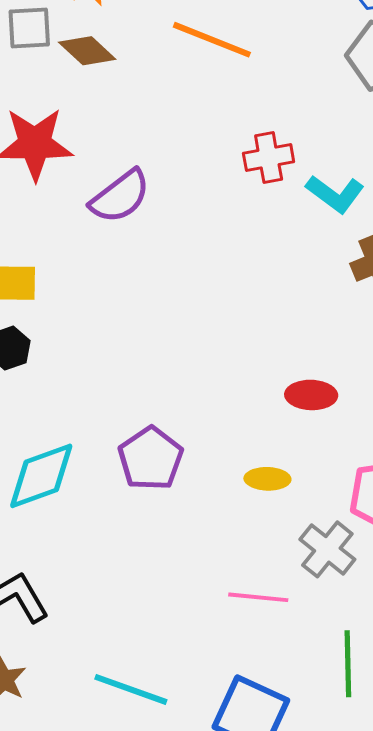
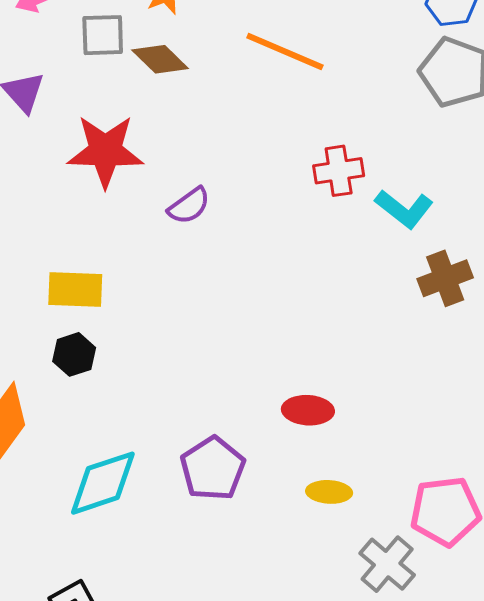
purple semicircle: (120, 197) -> (189, 206), size x0.7
red ellipse: (311, 395) -> (308, 410), moved

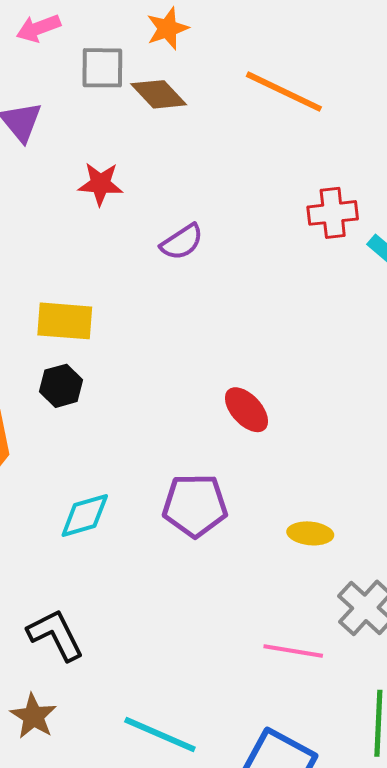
red star: (105, 151) -> (100, 184), size x0.6
red ellipse: (308, 410) -> (246, 410), moved, turned 42
purple pentagon: (213, 469) -> (195, 505), turned 30
cyan diamond: (103, 483) -> (85, 516), size x0.7

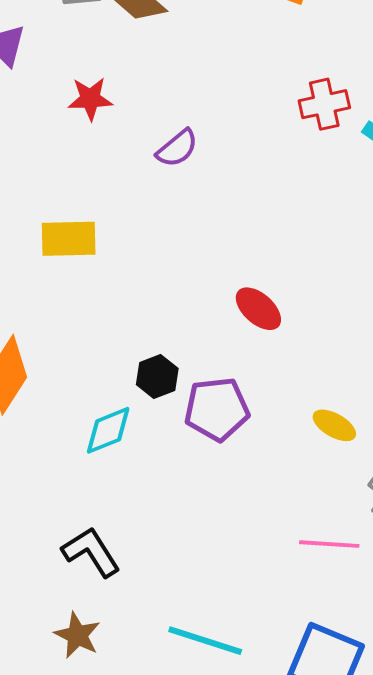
black hexagon: (61, 386) -> (157, 376), moved
yellow ellipse: (310, 533) -> (334, 425), turned 30

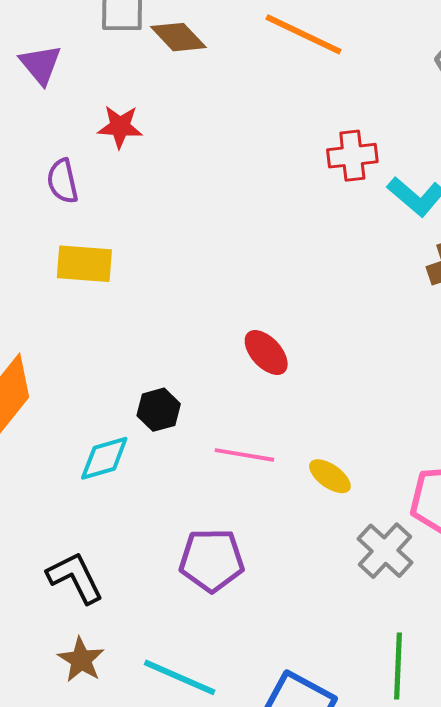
purple semicircle: (177, 148) -> (63, 181), moved, turned 111
purple pentagon: (217, 409) -> (212, 560), moved
pink line: (329, 544) -> (244, 455), moved
brown star: (77, 635) -> (81, 660), moved

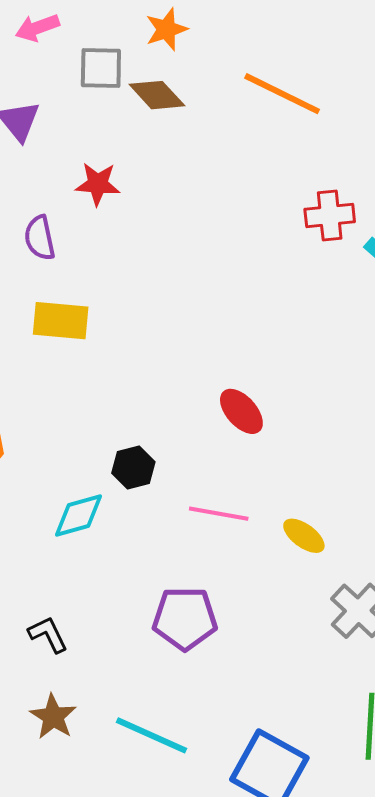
black L-shape: (75, 578) -> (48, 634), size x0.7

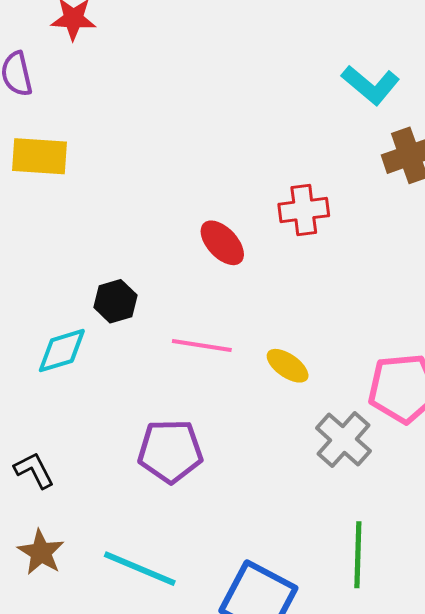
red cross: (330, 215) -> (304, 210), moved

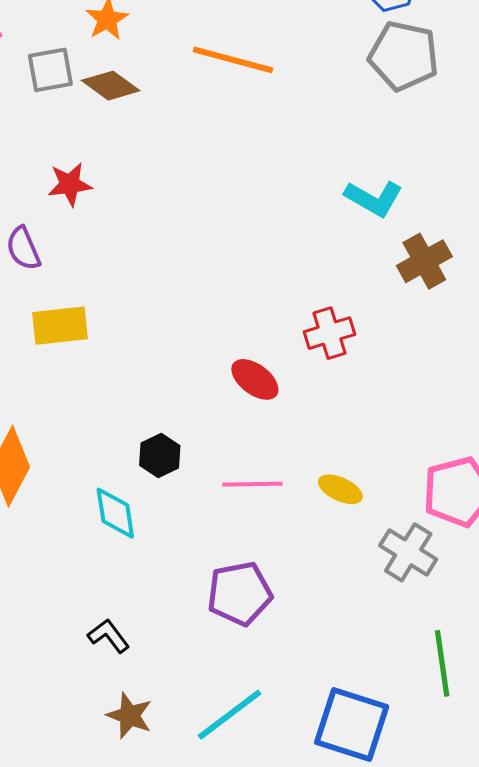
cyan diamond: (62, 351) -> (115, 513), turned -72
cyan line: (140, 569) -> (230, 715), turned -50

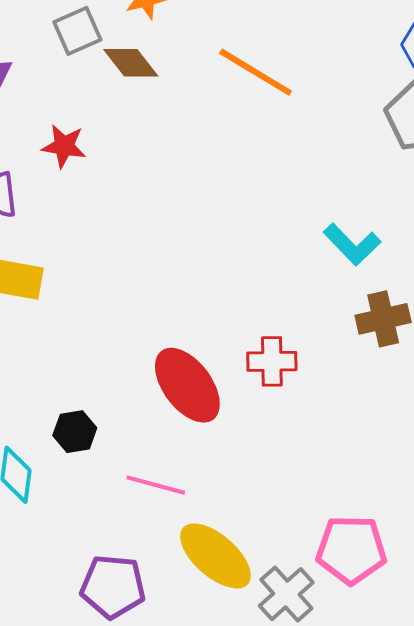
gray square: (50, 70) -> (77, 31), turned -30
red ellipse: (255, 379) -> (187, 385), size x1.6
yellow ellipse: (340, 489) -> (215, 556), moved, size x1.8

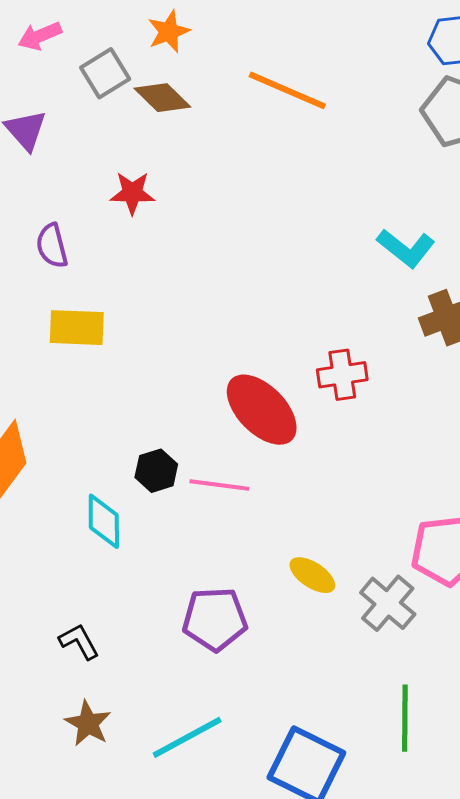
red star: (64, 146) -> (132, 193), moved
pink line: (156, 485) -> (219, 485), moved
yellow ellipse: (215, 556) -> (312, 575), size x0.6

